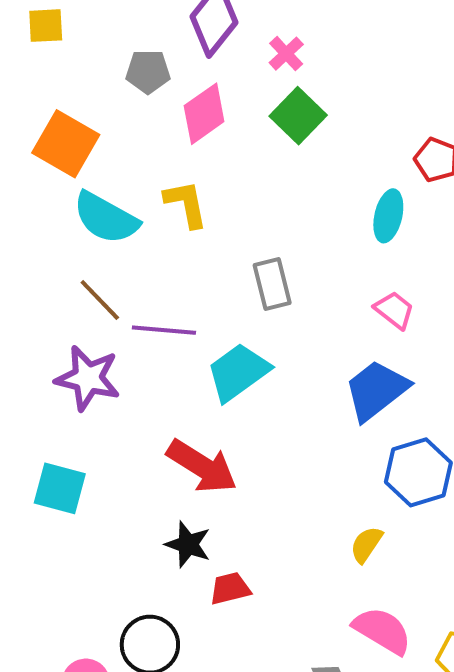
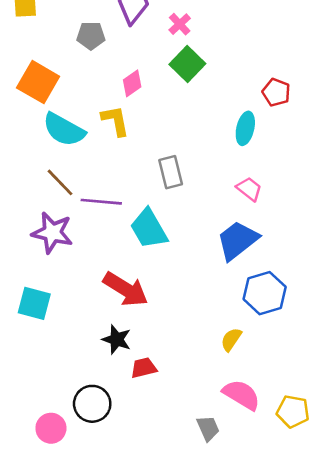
pink diamond: (204, 114) -> (132, 83), moved, size x0.7
cyan trapezoid: (238, 372) -> (149, 229), turned -84

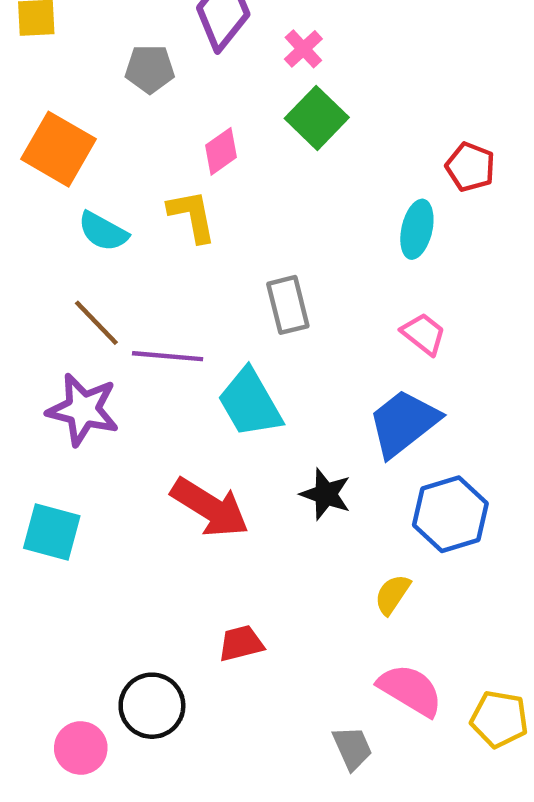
cyan semicircle: (64, 130) -> (103, 231), size x0.7
black star: (117, 339) -> (326, 494), moved

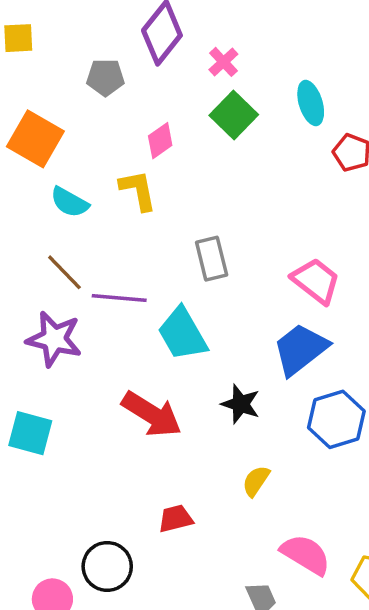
cyan ellipse: (417, 229) -> (311, 103), moved, turned -30
pink trapezoid: (424, 334) -> (316, 281), size x1.4
yellow semicircle: (392, 594) -> (256, 481), moved

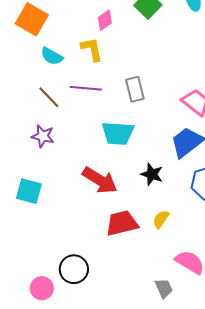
purple line: (119, 298) -> (86, 88), moved
cyan trapezoid: (182, 334) -> (118, 133), turned -56
purple star: (54, 339) -> (43, 136), size x0.7
red trapezoid: (176, 519) -> (122, 223), moved, size x1.6

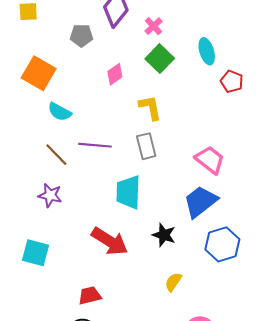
yellow L-shape: (92, 49) -> (150, 108), moved
cyan trapezoid: (118, 133) -> (128, 192), turned 88
red trapezoid: (122, 223) -> (90, 296), moved, size x0.7

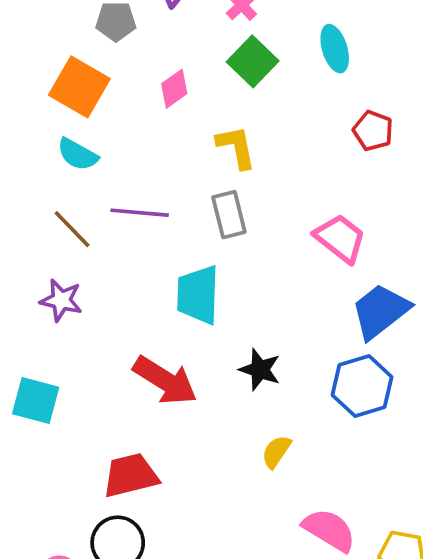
orange square: (39, 73) -> (79, 87), moved
red pentagon: (232, 82) -> (373, 131), moved
blue trapezoid: (200, 202) -> (380, 311), moved
red trapezoid: (90, 296) -> (130, 475), size x1.4

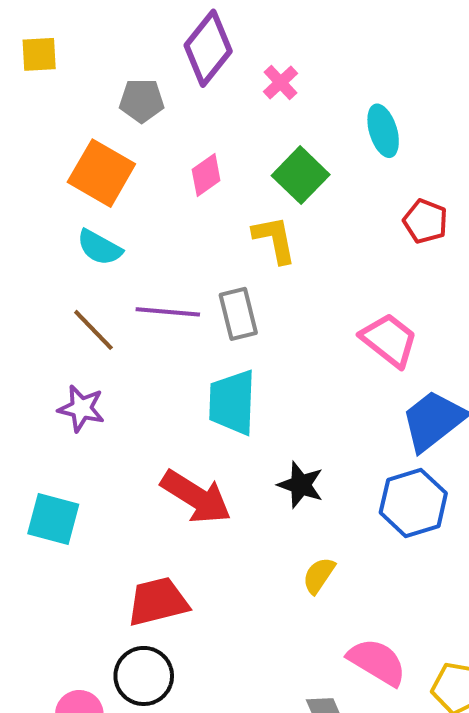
green square: (253, 61) -> (301, 175), moved
gray rectangle: (229, 215) -> (238, 314), moved

